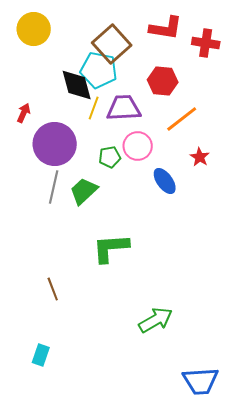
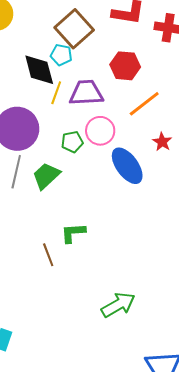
cyan pentagon: (99, 70) -> (61, 55), size x0.6
blue ellipse: (165, 181) -> (127, 166), size x1.4
green L-shape: (111, 248) -> (73, 233), size x0.7
brown line: (53, 289) -> (48, 255), moved

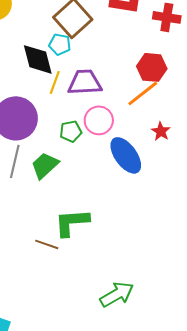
red hexagon: (125, 66) -> (152, 67), moved
green L-shape: (73, 233) -> (72, 222), size x1.4
brown line: (48, 255) -> (47, 244), turned -50

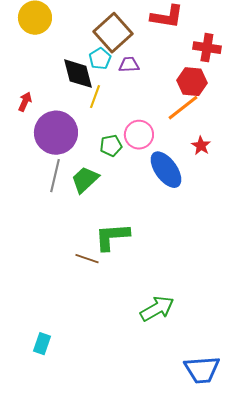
red cross: (167, 17) -> (207, 48), moved
cyan pentagon: (60, 44) -> (100, 59), turned 30
purple trapezoid: (85, 82) -> (129, 65), moved, size x0.6

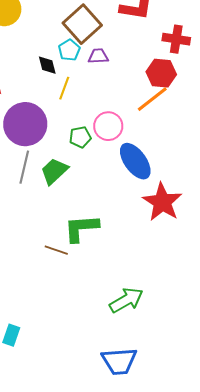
black diamond: (78, 74) -> (47, 65), size x0.6
red star: (201, 146) -> (162, 202), moved, size x2.0
blue trapezoid: (202, 370) -> (119, 361), moved

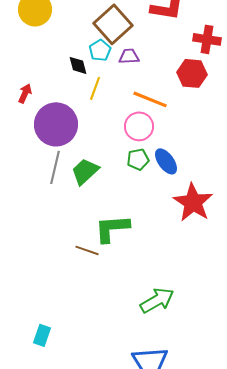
orange line: (152, 99) -> (150, 99), moved, turned 60
green pentagon: (80, 137) -> (138, 159), moved
blue ellipse: (135, 161) -> (166, 161), size x0.7

